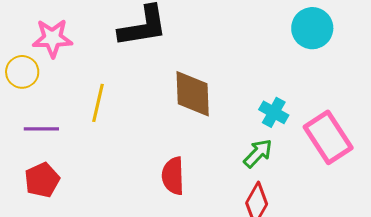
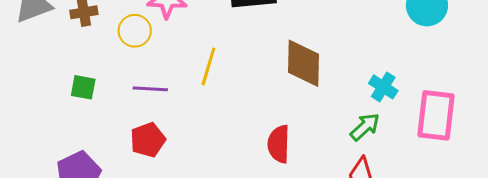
pink rectangle: (328, 137) -> (436, 115), turned 36

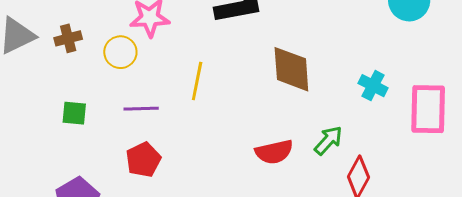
green arrow: (365, 127) -> (328, 140), moved
red semicircle: (279, 144) -> (274, 152), turned -99

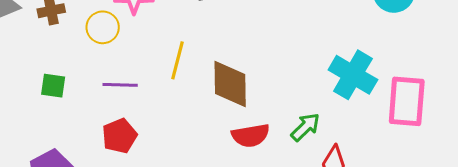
brown diamond: (291, 69) -> (230, 84), moved
cyan cross: (373, 86) -> (353, 75), size x1.6

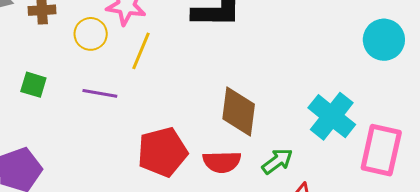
yellow line: (178, 60) -> (141, 51), moved
brown diamond: (230, 84) -> (239, 111), moved
red pentagon: (119, 136) -> (163, 152), moved, size x1.4

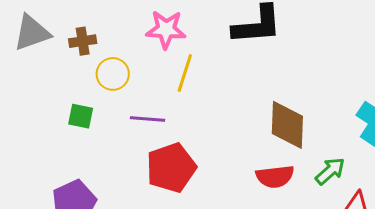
yellow circle: (91, 34) -> (113, 74), moved
red pentagon: (163, 152) -> (171, 168), moved

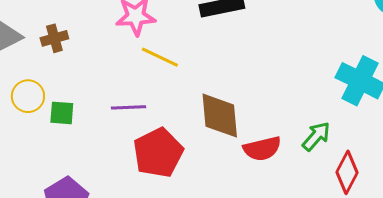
yellow line: (185, 73) -> (160, 57), turned -75
yellow circle: (113, 74) -> (28, 96), moved
brown diamond: (287, 125) -> (220, 116), moved

